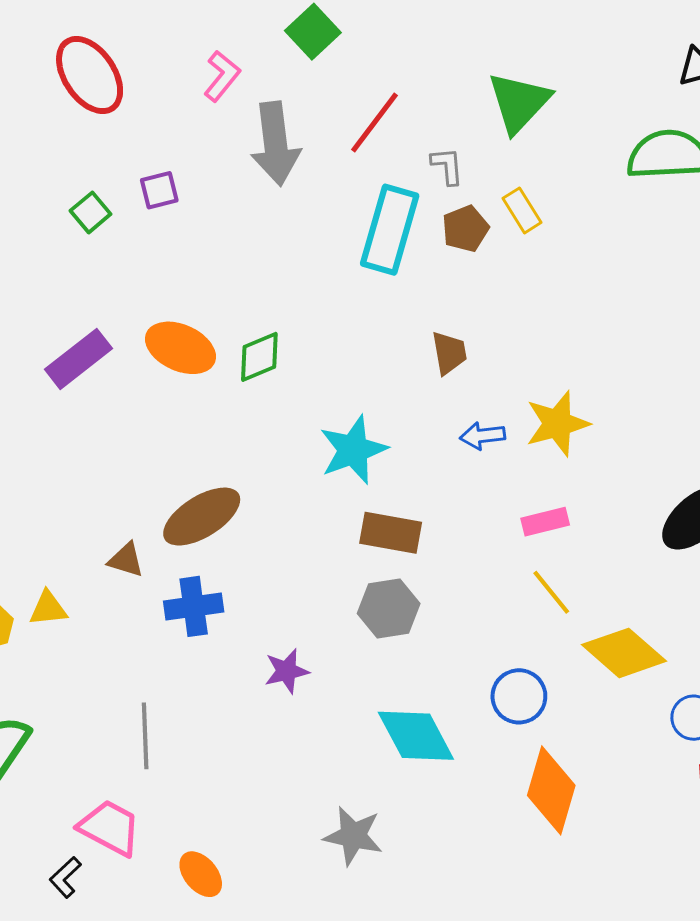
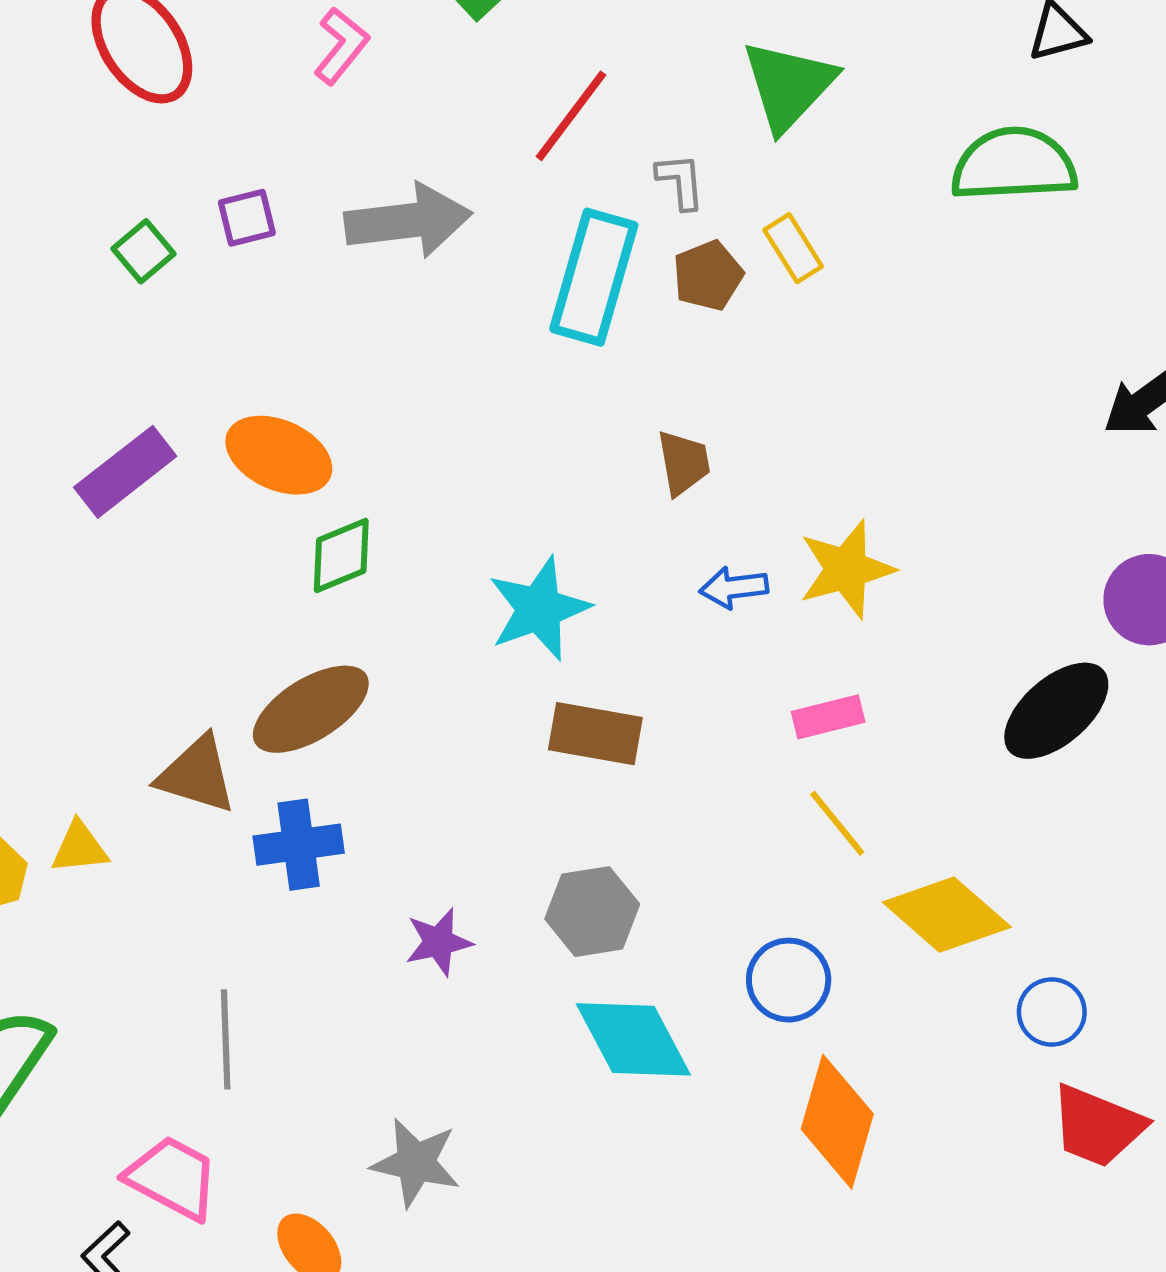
gray arrow: (275, 144) -> (408, 221), moved, turned -90
green diamond: (259, 357) -> (341, 556), moved
brown triangle: (126, 560) -> (197, 775), size x1.5
gray hexagon: (389, 608) -> (592, 912), moved
gray star: (353, 836) -> (416, 1163), moved

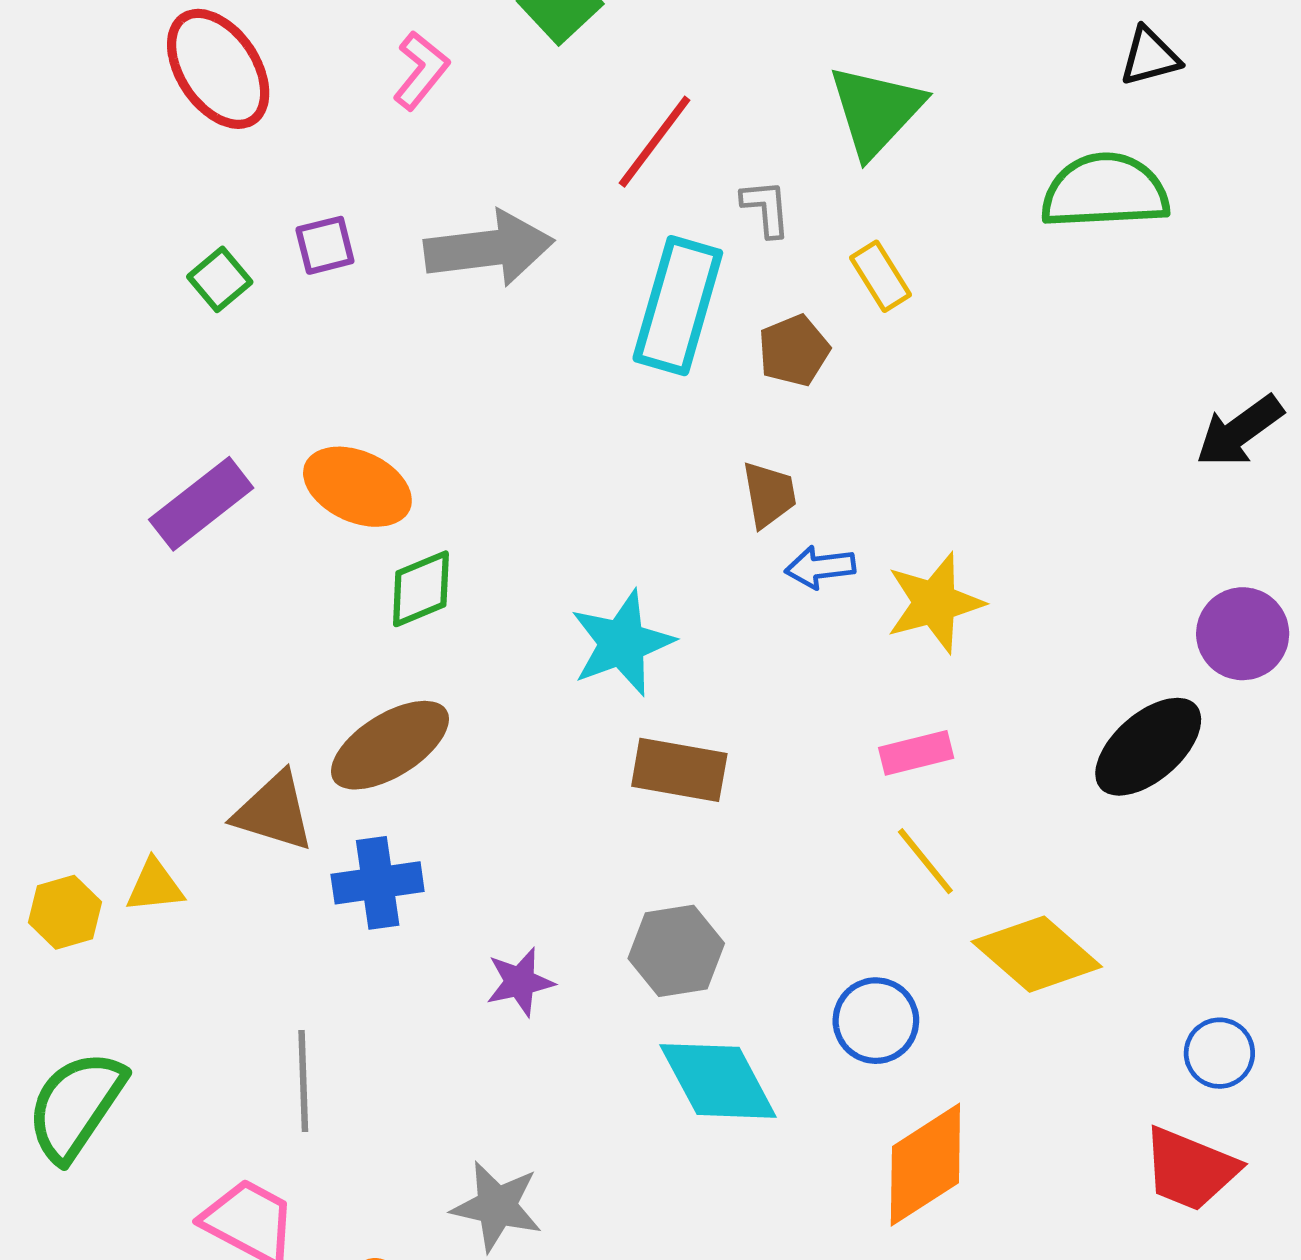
brown pentagon: (708, 276) -> (794, 351), moved
blue arrow: (734, 587) -> (820, 567), moved
blue circle: (1052, 1012) -> (1219, 1053), moved
orange diamond: (837, 1122) -> (925, 1165), turned 41

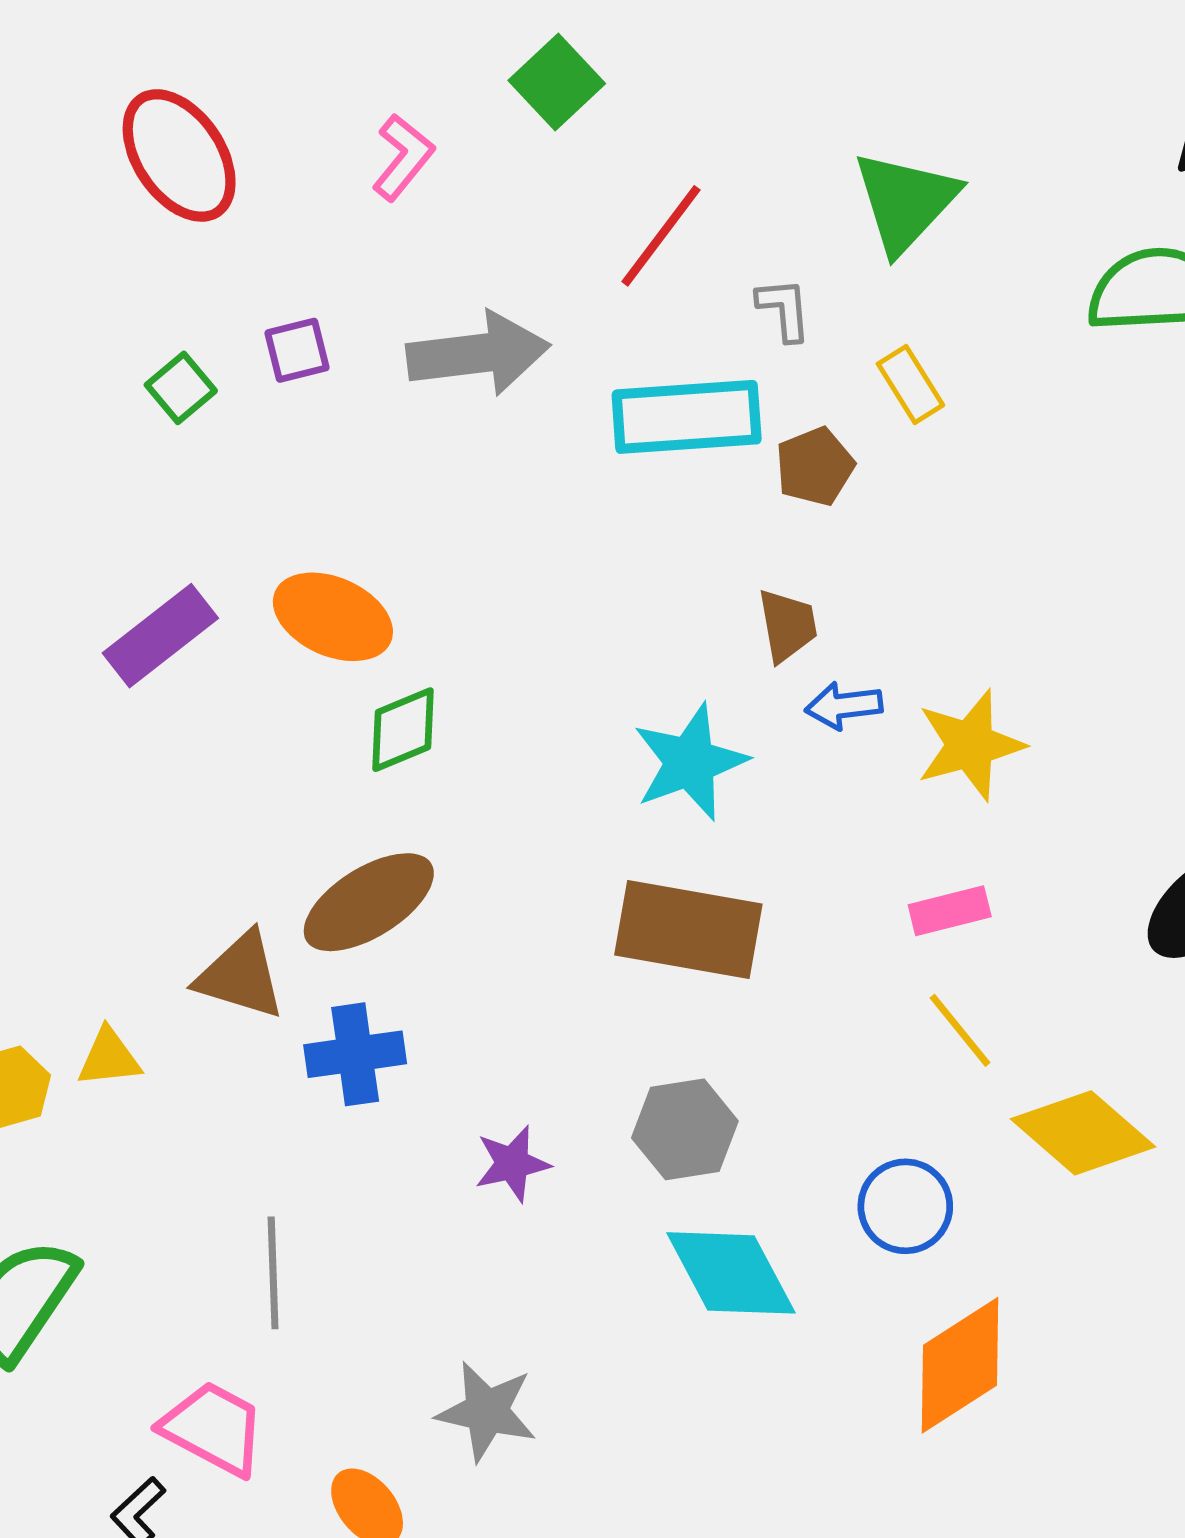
cyan rectangle: (678, 306) -> (687, 417), turned 70
cyan star: (622, 643) -> (690, 762), moved
brown rectangle: (679, 770) -> (688, 930), size x1.4

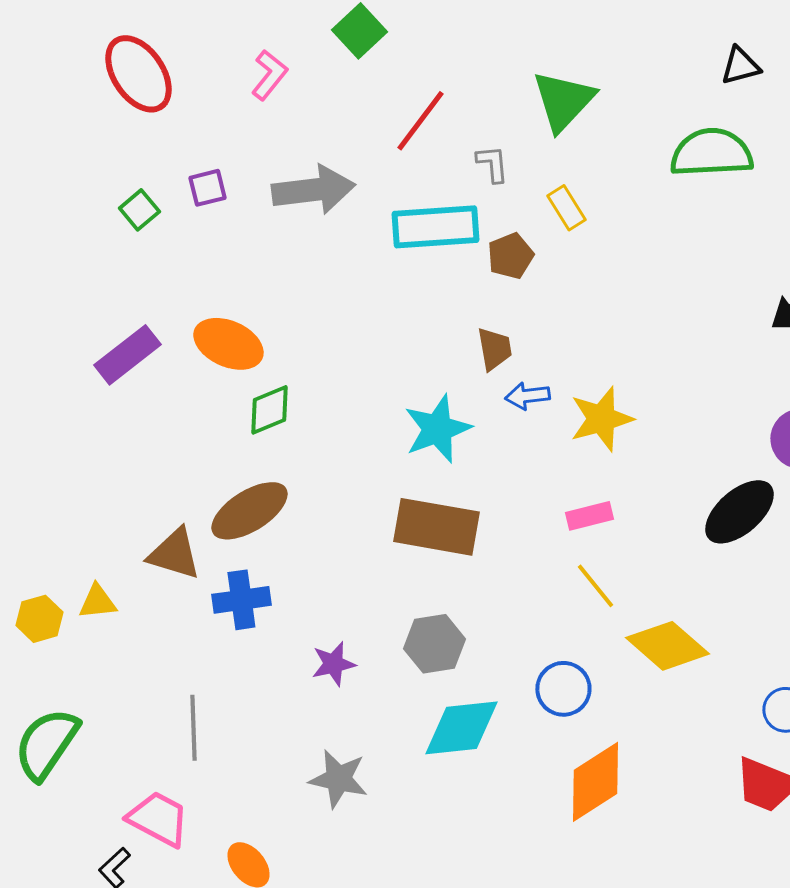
cyan diamond: (731, 1273) -> (461, 728), turned -68
gray star: (487, 1411) -> (338, 779), moved

